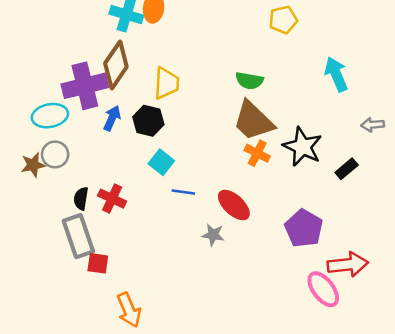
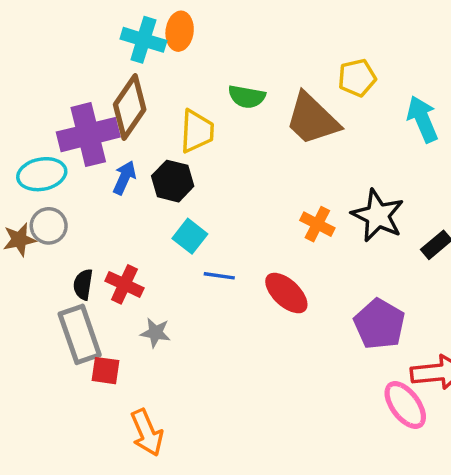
yellow pentagon: (283, 20) -> (357, 78), moved
green semicircle: (249, 81) -> (247, 97), moved
brown trapezoid: (253, 121) -> (312, 119), moved
gray star: (213, 235) -> (155, 333), moved

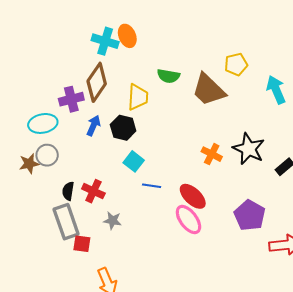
orange ellipse: (180, 31) -> (127, 36), turned -30
purple cross: (88, 135) -> (71, 99), size x0.7
pink ellipse: (405, 405) -> (188, 220), moved

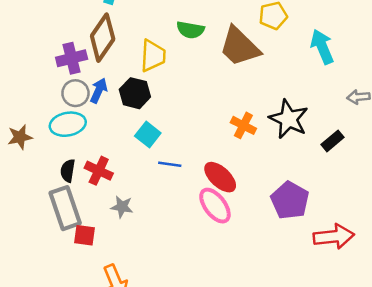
cyan ellipse: (43, 123) -> (68, 124), moved
gray circle: (47, 155) -> (75, 93), moved

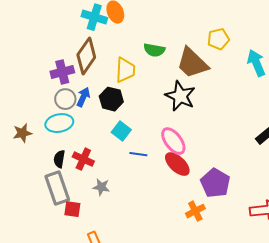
black star: (289, 119) -> (180, 96), moved
orange cross: (243, 125) -> (195, 211), moved, turned 36
purple pentagon: (290, 200) -> (215, 183), moved
pink ellipse: (215, 206) -> (173, 141), moved

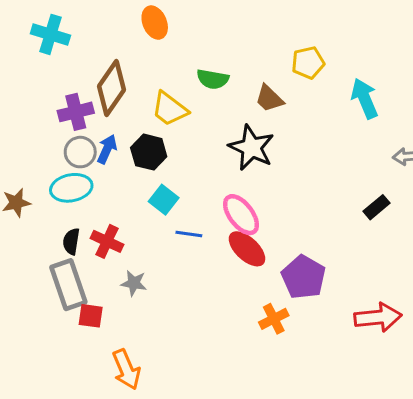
cyan cross: (94, 17) -> (50, 34), moved
brown trapezoid: (192, 63) -> (269, 98), size x0.6
yellow trapezoid: (125, 70) -> (170, 109), turned 124

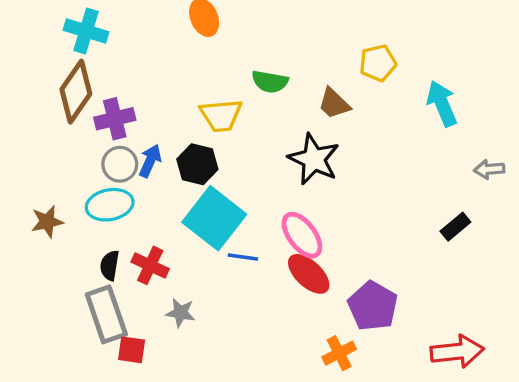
brown diamond: (111, 88) -> (76, 92), moved
yellow trapezoid: (170, 109) -> (221, 115), turned -42
cyan square: (164, 200) -> (214, 218), size x1.8

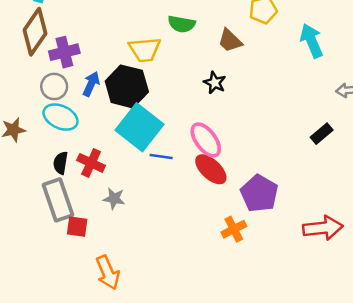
black star: (314, 159) -> (215, 83), size x0.6
gray circle: (120, 164) -> (54, 86), moved
black hexagon: (197, 164) -> (127, 86), size x1.4
cyan ellipse: (110, 205) -> (61, 117), turned 36

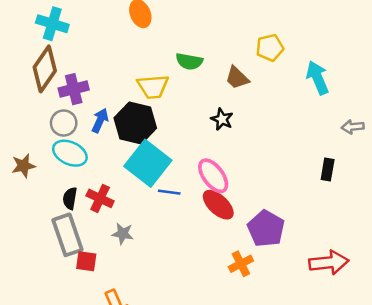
black rectangle: (322, 134) -> (328, 170), turned -40

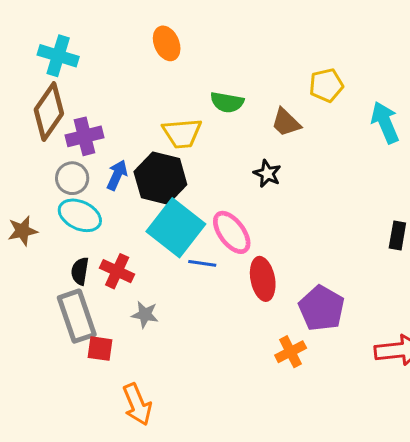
pink ellipse: (213, 176) -> (232, 232), moved
red ellipse: (218, 205) -> (263, 279), turned 36

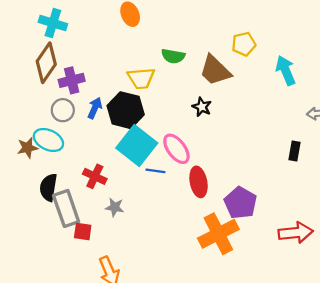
brown trapezoid: (286, 122) -> (215, 70), size x1.5
cyan ellipse: (80, 215) -> (48, 140), moved
black semicircle: (80, 271) -> (48, 187), moved, size x1.4
orange cross: (291, 352) -> (218, 234), size x1.8

